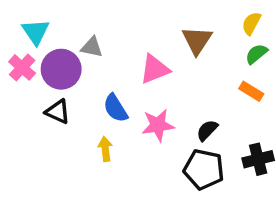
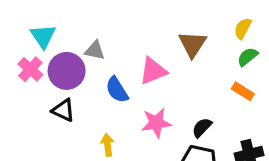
blue semicircle: (115, 108) -> (117, 90), moved

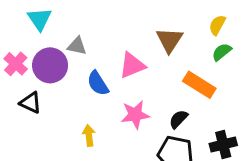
cyan triangle: (43, 36) -> (40, 19), moved
orange rectangle: (243, 91) -> (199, 85), moved, size x1.5
black triangle: (63, 110) -> (31, 103), moved

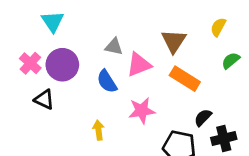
gray triangle: (77, 46) -> (114, 47), moved
green semicircle: (222, 52) -> (231, 61), moved
orange rectangle: (199, 85) -> (185, 79), moved
black semicircle: (178, 119) -> (203, 118), moved

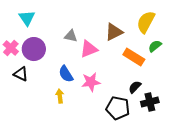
yellow semicircle: (218, 27) -> (146, 22), size x1.6
brown triangle: (174, 41) -> (114, 32), turned 30
orange rectangle: (185, 79) -> (134, 57), moved
blue semicircle: (107, 81) -> (66, 74), moved

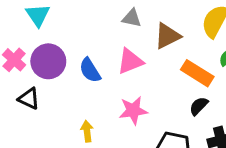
gray triangle: (71, 36) -> (132, 18), moved
blue semicircle: (66, 74) -> (90, 70), moved
black semicircle: (135, 87) -> (199, 106), moved

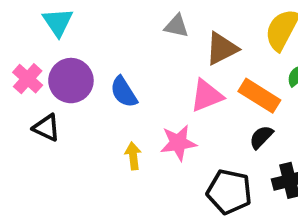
pink triangle: (130, 61) -> (207, 96), moved
yellow arrow: (87, 131) -> (133, 156), moved

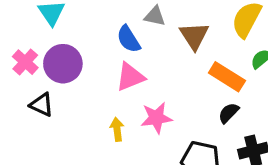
brown triangle: (222, 49) -> (194, 36), turned -36
blue semicircle: (124, 92) -> (129, 39), moved
pink triangle: (207, 96) -> (130, 77), moved

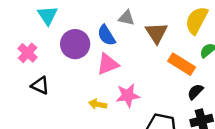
purple circle: (63, 64) -> (75, 44), moved
black semicircle: (229, 113) -> (195, 92), moved
yellow arrow: (117, 129) -> (98, 104), turned -72

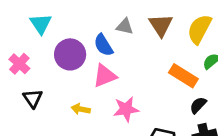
brown triangle: (156, 33) -> (161, 25), moved
black triangle: (40, 85) -> (33, 98), turned 30
yellow arrow: (98, 104) -> (81, 109), moved

